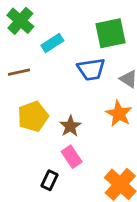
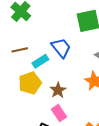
cyan rectangle: (52, 43) -> (40, 61), moved
blue trapezoid: (91, 69) -> (61, 48), moved, turned -120

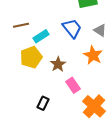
blue trapezoid: (61, 48) -> (72, 28), moved
pink rectangle: (59, 113) -> (73, 85), moved

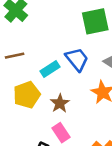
cyan rectangle: (41, 36) -> (50, 69), moved
pink rectangle: (73, 85) -> (61, 133), moved

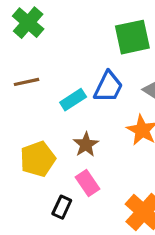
blue trapezoid: (77, 59) -> (108, 87), turned 65
yellow pentagon: (27, 95) -> (38, 159), moved

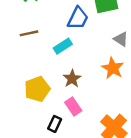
blue trapezoid: (108, 87) -> (78, 18), moved

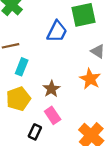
cyan rectangle: (63, 46) -> (22, 67), moved, turned -35

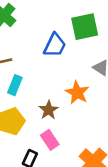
orange star: (90, 79) -> (77, 93), moved

